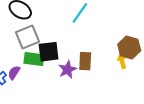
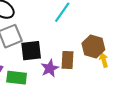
brown hexagon: (129, 47) -> (93, 46), moved
green rectangle: (34, 59) -> (17, 78), moved

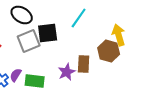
black square: (31, 51) -> (48, 33), moved
yellow arrow: (104, 60) -> (119, 35), moved, size x1.5

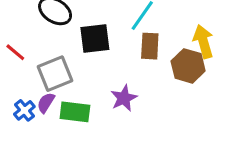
gray square: (29, 41) -> (55, 74), moved
brown rectangle: (84, 64) -> (150, 46), moved

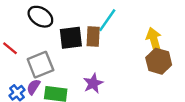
brown rectangle: (150, 46) -> (93, 37), moved
brown hexagon: (188, 66) -> (159, 61), moved

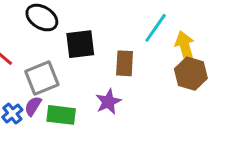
cyan line: (107, 20) -> (156, 28), moved
brown rectangle: (93, 37) -> (125, 63), moved

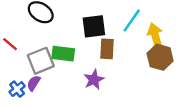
black square: (80, 44) -> (94, 26), moved
green rectangle: (61, 115) -> (63, 54), moved

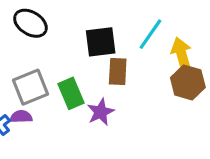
green rectangle: (63, 54) -> (71, 93), moved, turned 60
purple semicircle: (34, 83) -> (21, 117), turned 56

